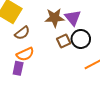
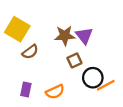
black circle: (81, 39) -> (93, 78), moved
orange semicircle: (25, 54) -> (55, 92), moved

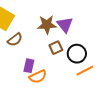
black circle: (93, 78) -> (77, 54), moved
purple rectangle: (26, 90) -> (29, 66), moved

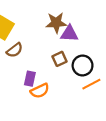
brown star: (47, 25) -> (56, 23), moved
purple triangle: (65, 25) -> (69, 34), turned -48

